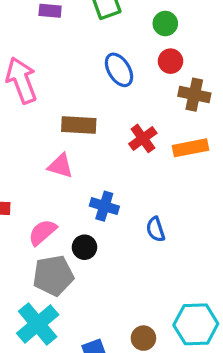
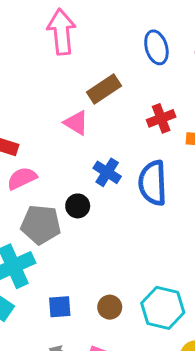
brown rectangle: (79, 125) -> (104, 89), turned -52
blue semicircle: (156, 229) -> (153, 183), moved, size x1.8
pink semicircle: (42, 232) -> (22, 178), moved

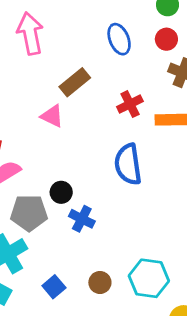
blue cross: (107, 172) -> (82, 219), moved
blue square: (60, 307) -> (54, 287), turned -30

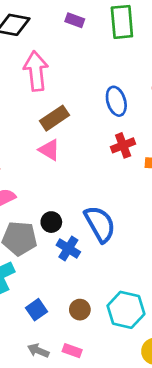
blue ellipse: (119, 39) -> (116, 101), moved
brown rectangle: (75, 82) -> (55, 118), moved
blue semicircle: (128, 164) -> (100, 224), moved, turned 153

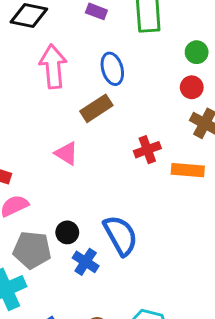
blue ellipse: (116, 101) -> (112, 69), moved
brown rectangle: (55, 118) -> (96, 108), moved

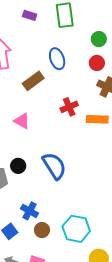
blue ellipse: (112, 69) -> (57, 59), moved
pink triangle: (66, 153) -> (22, 121), moved
blue cross: (86, 262) -> (30, 211), moved

